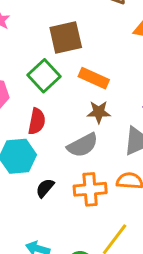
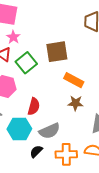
green square: (44, 76) -> (26, 63), moved
gray semicircle: (83, 145) -> (49, 131), moved

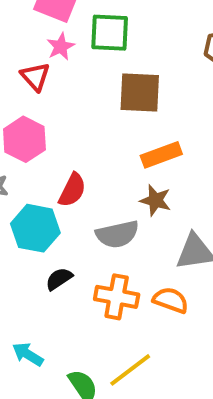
green square: (26, 63) -> (110, 33), moved, turned 30
orange rectangle: (74, 80) -> (161, 155), turned -60
gray semicircle: (49, 131) -> (117, 234), moved

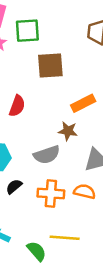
orange rectangle: (161, 155) -> (83, 103), moved
red semicircle: (72, 190) -> (17, 106), moved
yellow line: (130, 370) -> (65, 238), turned 48

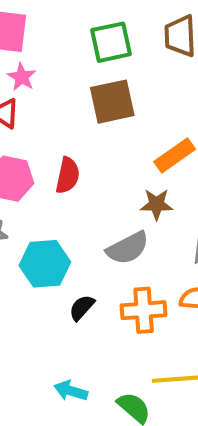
green square: (27, 31) -> (111, 42), moved

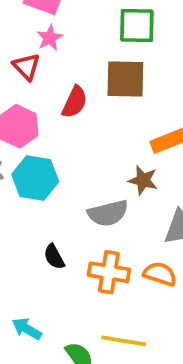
red semicircle: (68, 175) -> (75, 102), moved
cyan hexagon: (45, 264) -> (35, 178), moved
black semicircle: (82, 308) -> (54, 257), turned -84

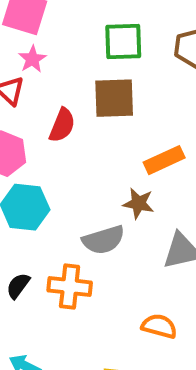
black semicircle: (54, 257) -> (18, 286), moved, turned 68
orange cross: (109, 272) -> (70, 286), moved
orange semicircle: (160, 274) -> (159, 326), moved

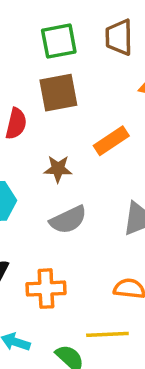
brown star: (138, 203) -> (58, 169), moved
orange cross: (70, 286) -> (46, 289), moved

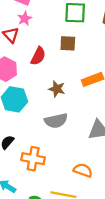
brown square: (58, 93) -> (68, 43), size x0.7

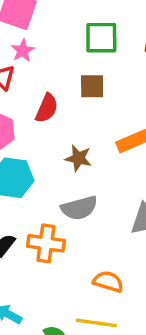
orange cross: (33, 159) -> (46, 243), moved
orange semicircle: (83, 170) -> (108, 282), moved

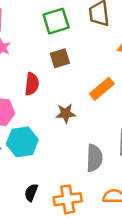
gray semicircle: (79, 208) -> (94, 158), moved, turned -56
orange cross: (46, 243) -> (68, 199), moved

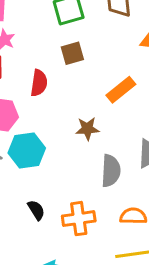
brown star: (66, 113) -> (87, 129), moved
black semicircle: (31, 193) -> (36, 210), turned 126

